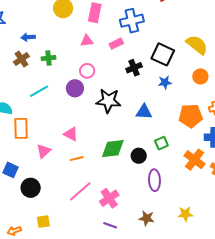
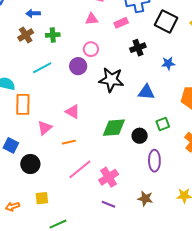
black square: (163, 54) -> (166, 21), moved
orange line: (77, 159) -> (69, 142), moved

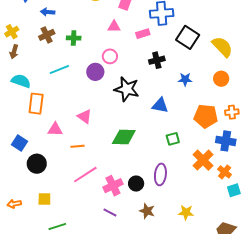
blue arrow: (33, 13) -> (48, 12), moved
pink triangle: (45, 128) -> (55, 129), turned 35
black circle: (140, 136) -> (136, 184), moved

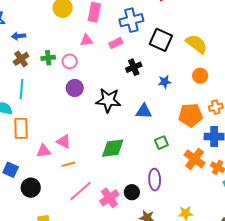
pink circle: (110, 56) -> (70, 61), moved
cyan line: (59, 69) -> (22, 89), moved, turned -54
pink triangle: (85, 116) -> (64, 142), moved

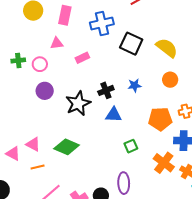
pink rectangle: (116, 43) -> (82, 58), moved
black cross: (134, 67) -> (106, 90), moved
black star: (108, 100) -> (78, 103), turned -30
green diamond: (113, 148) -> (67, 147), moved, turned 30
pink triangle: (44, 151) -> (13, 153), turned 35

